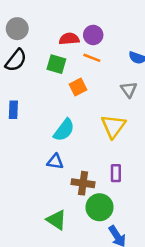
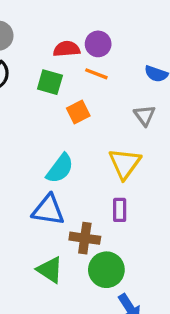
blue triangle: (55, 162) -> (48, 210), size x1.5
purple rectangle: (116, 173) -> (120, 210), moved
green triangle: (56, 220) -> (50, 270), moved

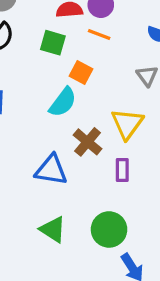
orange square: (78, 112) -> (81, 72), turned -35
cyan semicircle: (60, 168) -> (63, 102), moved
brown cross: (85, 238) -> (88, 142), moved, turned 32

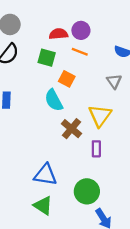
cyan semicircle: (63, 102) -> (54, 100), turned 115
blue triangle: (51, 170) -> (45, 175), moved
green triangle: (53, 229) -> (43, 206), moved

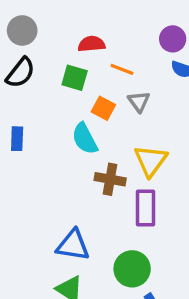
purple circle: (81, 30) -> (173, 39), moved
gray triangle: (114, 81) -> (139, 101), moved
brown cross: (71, 129) -> (110, 179), turned -30
purple rectangle: (96, 149) -> (146, 208), size x1.5

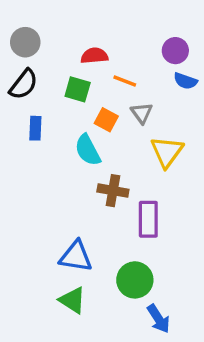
blue rectangle: (17, 139) -> (35, 128), moved
yellow triangle: (151, 161) -> (167, 152), moved

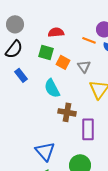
orange line: (125, 81) -> (89, 40), moved
orange square: (106, 120) -> (63, 62), moved
blue rectangle: (35, 128) -> (21, 75), turned -40
blue triangle: (76, 256) -> (45, 151), turned 40

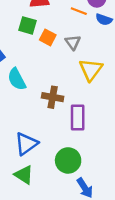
cyan semicircle: (52, 88) -> (17, 79), moved
blue triangle: (45, 151) -> (26, 144), turned 35

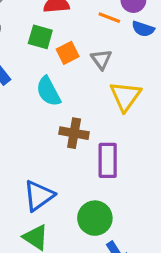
orange square: (48, 37) -> (68, 53), turned 35
cyan semicircle: (17, 79) -> (48, 91), moved

